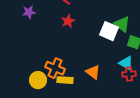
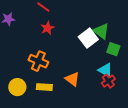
white square: (109, 31) -> (88, 38), turned 30
orange cross: (55, 68) -> (38, 61), moved
red cross: (129, 74) -> (108, 81), turned -32

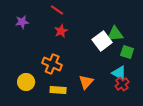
green triangle: (101, 31) -> (115, 34), turned -42
orange triangle: (72, 79) -> (86, 82), turned 35
yellow circle: (17, 87) -> (26, 82), moved

